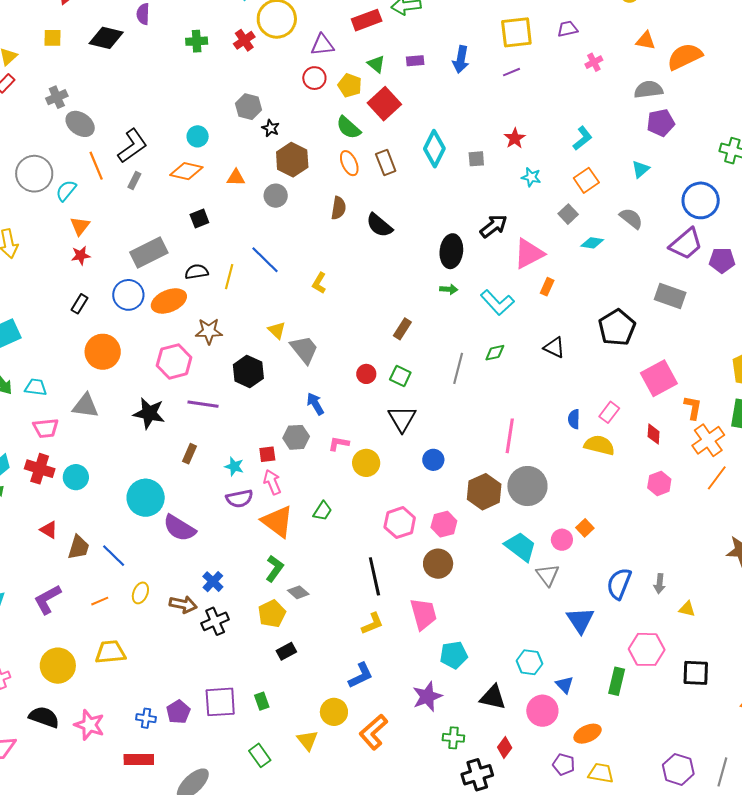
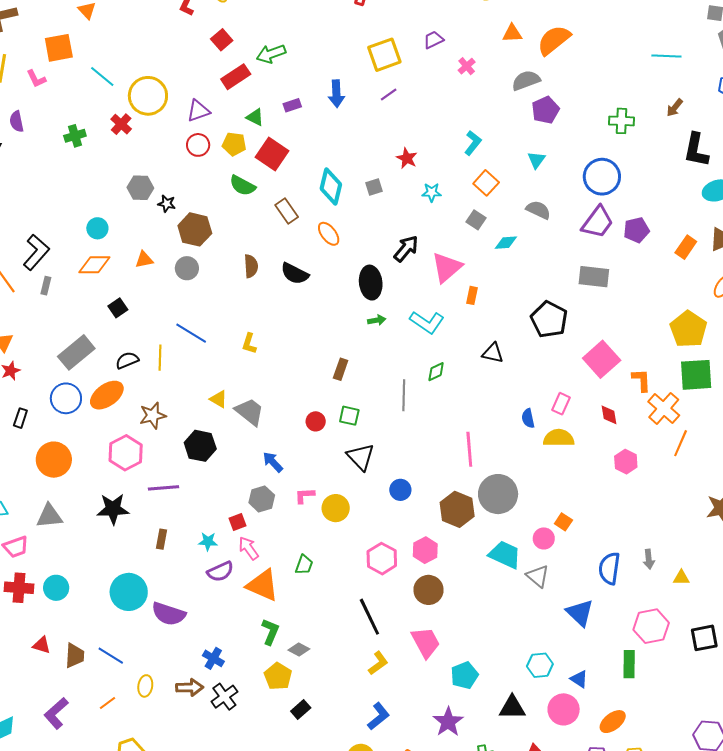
orange ellipse: (349, 163) -> (329, 234), moved

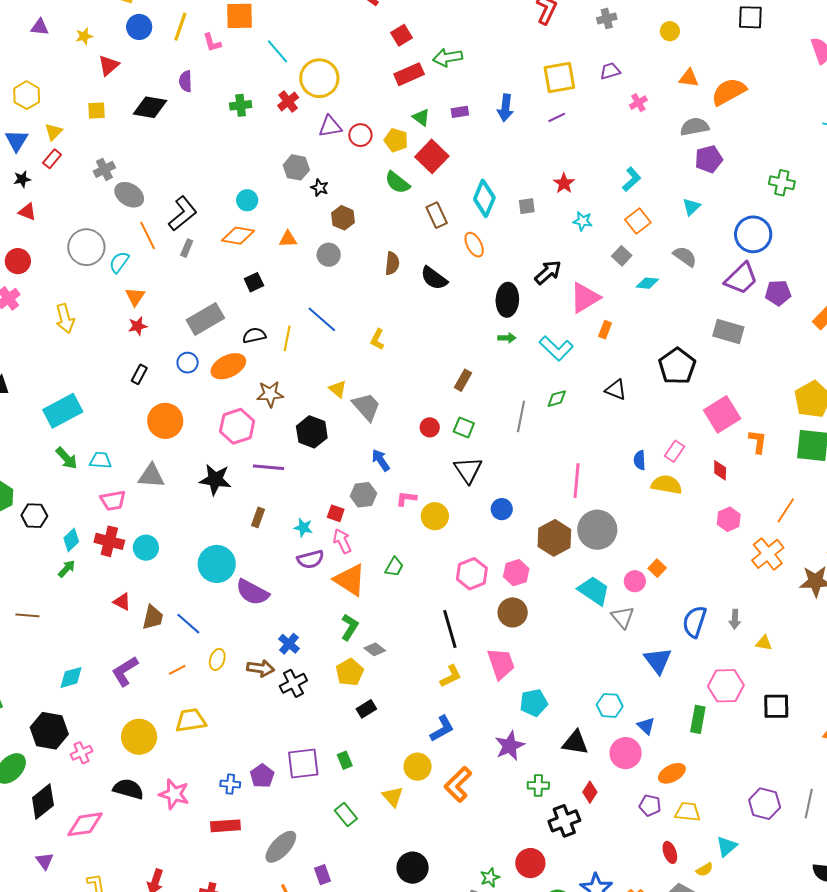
purple triangle: (198, 111) -> (330, 126), moved
brown hexagon: (195, 229) -> (343, 218), size x0.7
blue circle: (66, 398) -> (188, 363), size x0.7
orange cross: (664, 408) -> (768, 554), moved
red square: (237, 522) -> (336, 513), turned 30

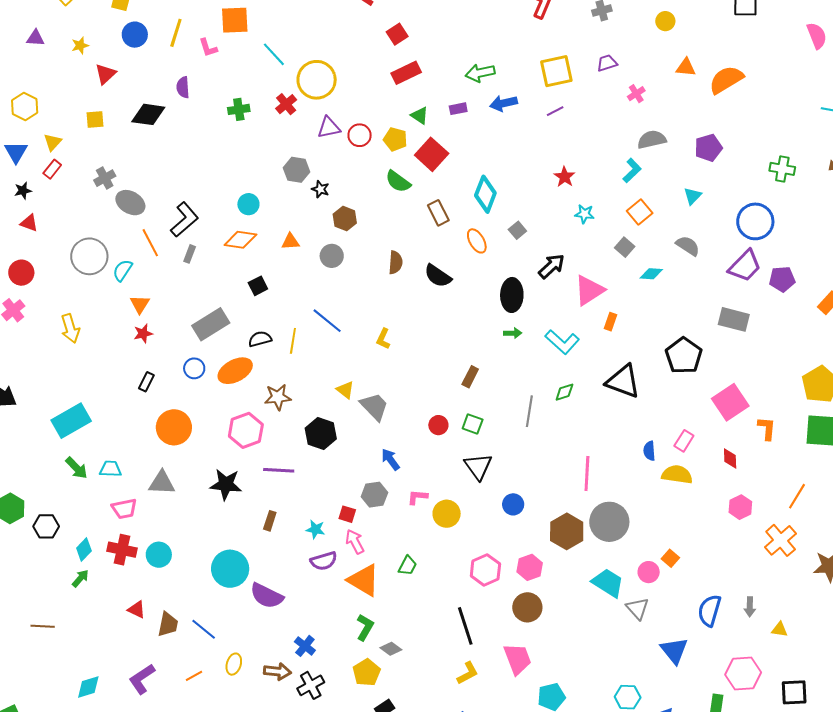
green arrow: (448, 58) -> (480, 73), moved
blue arrow: (505, 108) -> (504, 103), turned 72
gray semicircle: (694, 127) -> (652, 140), moved
gray square: (527, 206) -> (517, 230), moved, turned -30
black triangle: (616, 390) -> (623, 381), size x1.6

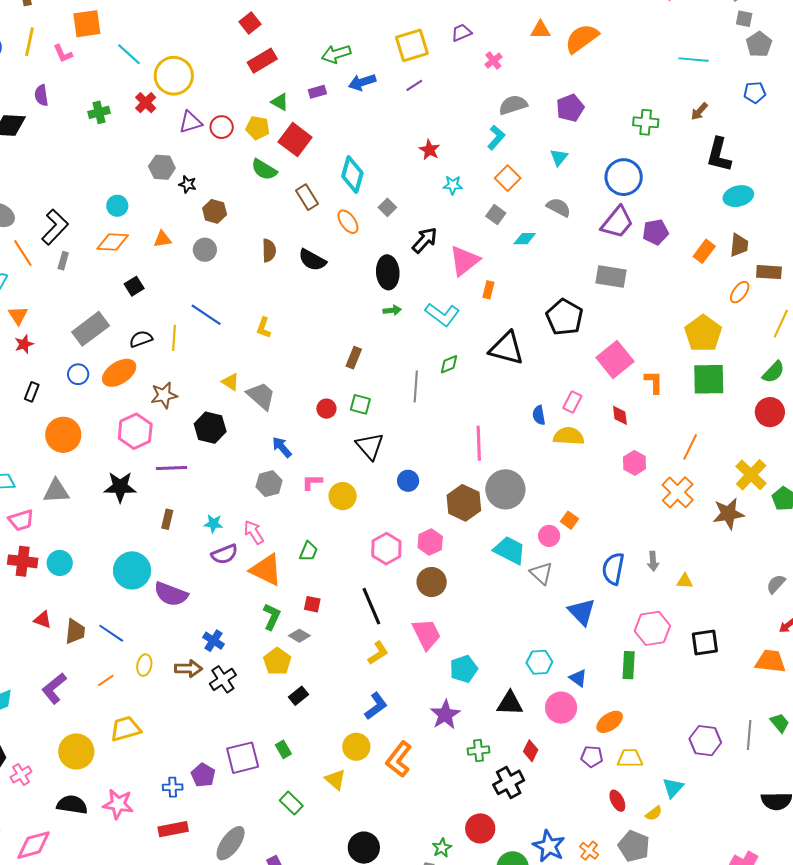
red square: (347, 514) -> (312, 604), moved

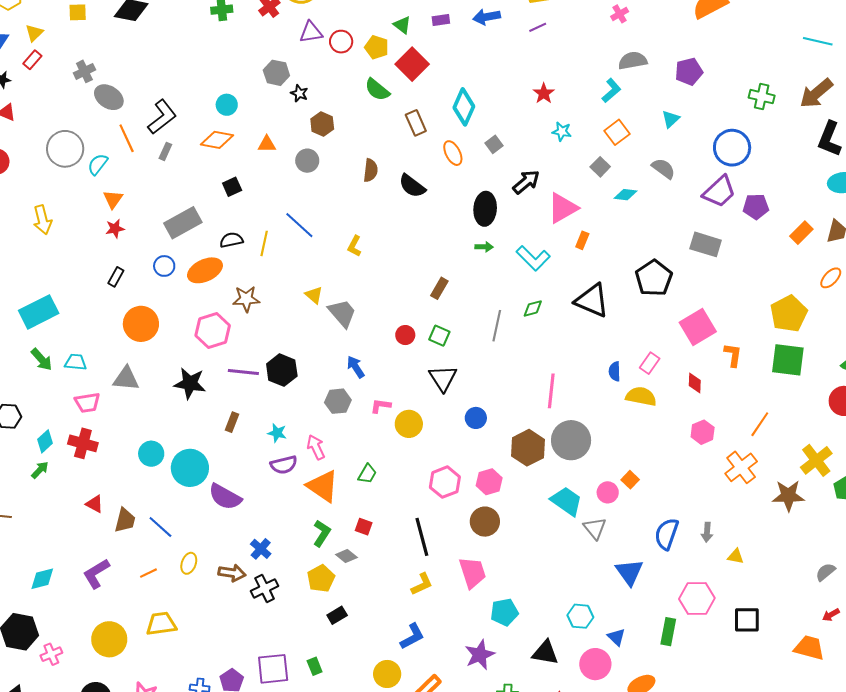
brown arrow: (699, 111) -> (816, 93), size x1.8
black hexagon: (210, 428) -> (282, 370), moved
cyan circle: (60, 563) -> (151, 454), moved

